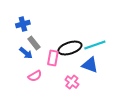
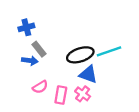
blue arrow: (26, 53) -> (30, 61), turned -32
pink rectangle: (53, 58) -> (61, 95), moved
blue triangle: (90, 65) -> (88, 74), moved

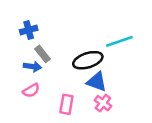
cyan line: (109, 51) -> (119, 41), moved
pink semicircle: (40, 87) -> (31, 90), moved
pink cross: (83, 94) -> (103, 103), moved

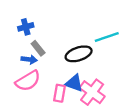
blue triangle: (97, 82) -> (74, 83), moved
pink semicircle: (31, 90) -> (28, 81), size x1.6
pink cross: (103, 103) -> (92, 92), size x1.6

